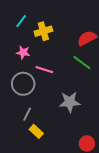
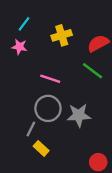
yellow cross: (43, 31) -> (62, 35), moved
pink star: (23, 52) -> (19, 47), moved
gray circle: (23, 84) -> (48, 108), moved

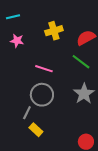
cyan line: (24, 24) -> (13, 17), moved, turned 40
gray star: (79, 115) -> (84, 94), moved, turned -30

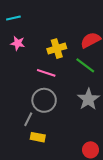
yellow cross: (54, 31) -> (57, 49), moved
yellow rectangle: (36, 130) -> (38, 137), turned -32

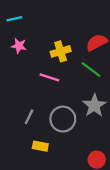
gray circle: (44, 100) -> (63, 119), moved
gray line: (28, 119) -> (29, 117), moved

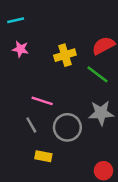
pink line: (49, 77) -> (42, 101), moved
gray star: (94, 106) -> (101, 113), turned 30
gray line: (29, 117) -> (31, 125), turned -56

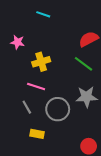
cyan line: (16, 20) -> (43, 14), moved, turned 32
yellow cross: (65, 55) -> (41, 62), moved

